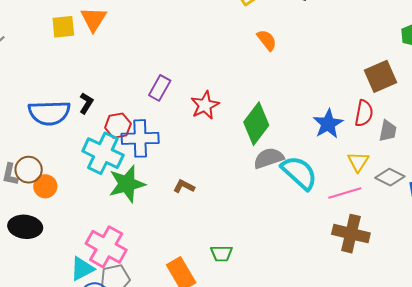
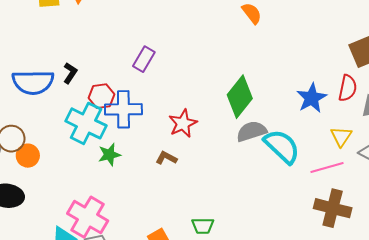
red star: (205, 105) -> (183, 123), moved
green star: (127, 184) -> (109, 155), size x0.6

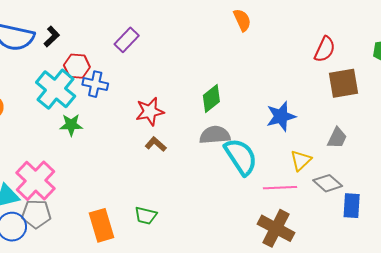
red semicircle: (348, 88) -> (325, 49), moved
green diamond: (240, 97) -> (211, 98), size x0.7
blue cross: (123, 109) -> (95, 84), size x0.7
brown L-shape: (166, 158) -> (156, 144), moved

